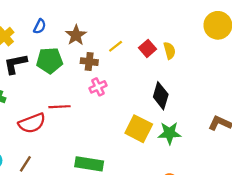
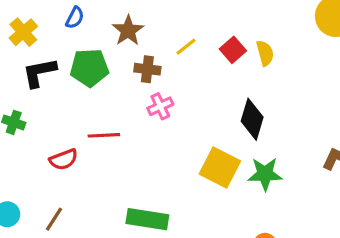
red semicircle: (32, 123) -> (64, 159), size x0.7

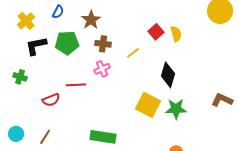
yellow line: (186, 47) -> (133, 53), moved
pink cross: (160, 106) -> (102, 69), moved

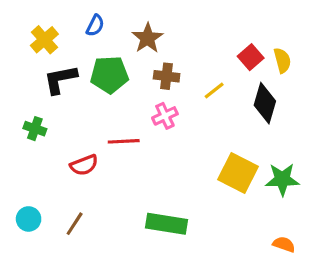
black diamond: (168, 75) -> (265, 103), moved

